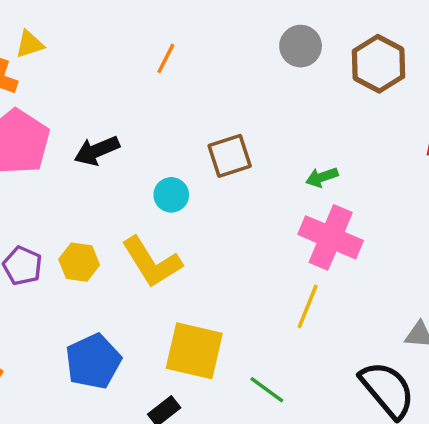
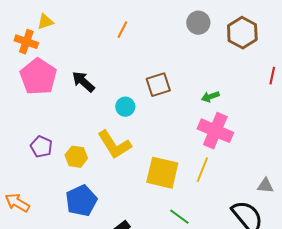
black arrow: (97, 151) -> (83, 82), turned 65
yellow hexagon: (79, 262) -> (76, 157), moved
yellow square: (194, 351) -> (162, 173), moved

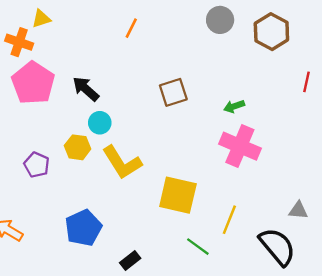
cyan circle: (125, 107) -> (100, 123), moved
yellow hexagon: (76, 157) -> (78, 147), moved
yellow line: (202, 170) -> (229, 220), moved

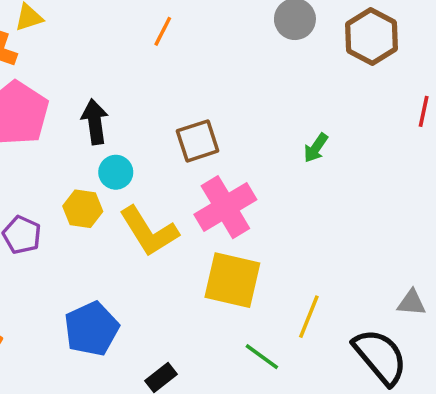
black arrow: (86, 89) -> (95, 122), turned 40
brown square: (173, 92) -> (198, 141), moved
green arrow: (234, 106) -> (316, 148), turned -36
pink cross: (240, 146) -> (225, 207), moved, turned 36

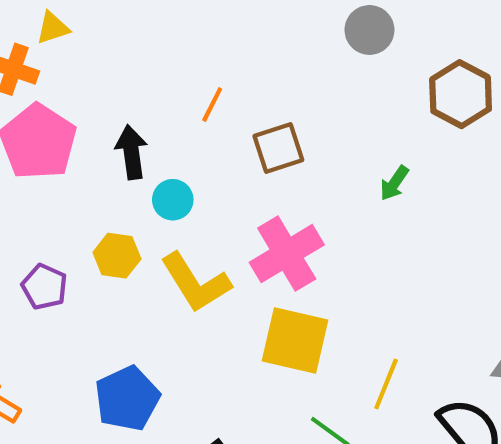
orange line: (163, 31) -> (212, 105), moved
brown hexagon: (371, 37) -> (461, 94), moved
brown square: (198, 141) -> (278, 148), moved
cyan circle: (116, 172) -> (173, 200), moved

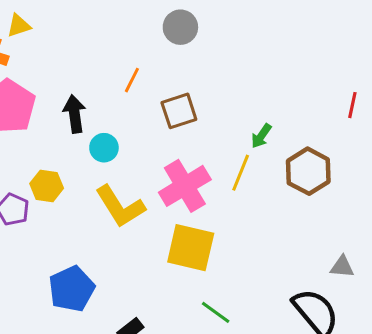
gray circle: (369, 30) -> (180, 27), moved
brown hexagon: (461, 94) -> (308, 171), moved
yellow hexagon: (117, 256) -> (47, 186), moved
yellow line: (386, 384) -> (241, 173), moved

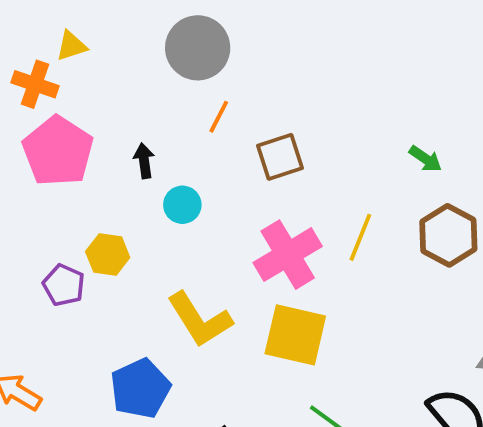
gray circle: (180, 27) -> (198, 48), moved, size x1.4
black arrow: (75, 114) -> (144, 161), size x0.7
green arrow: (261, 136) -> (425, 159), moved, turned -90
yellow L-shape: (120, 207) -> (200, 320), moved

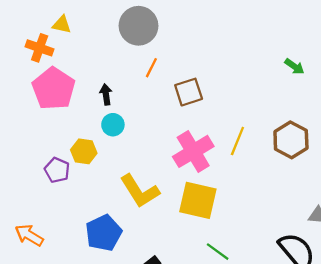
yellow triangle: (71, 46) -> (62, 25), turned 30
green arrow: (425, 159) -> (294, 66), moved
cyan circle: (182, 205) -> (113, 125), moved

